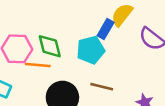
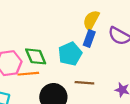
blue rectangle: (106, 29) -> (89, 39), moved

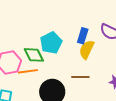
yellow semicircle: (91, 20) -> (87, 50), moved
cyan pentagon: (70, 54) -> (51, 43), moved

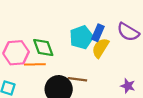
cyan pentagon: (51, 43) -> (81, 37), moved
brown line: (80, 77) -> (77, 79), moved

